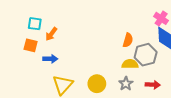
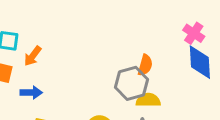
gray hexagon: (146, 55) -> (131, 83), moved

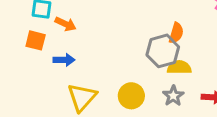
orange arrow: (33, 56) -> (65, 24), turned -102

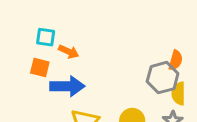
blue arrow: (64, 60) -> (67, 86), size x1.6
yellow semicircle: (179, 67) -> (178, 93), turned -90

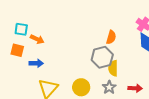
orange semicircle: (176, 60) -> (111, 37), moved
blue arrow: (67, 86) -> (36, 63), size x0.6

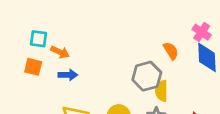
orange semicircle: (111, 37) -> (171, 51), moved, turned -48
blue arrow: (36, 63) -> (68, 75), moved

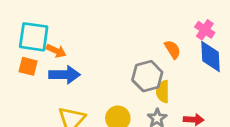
cyan square: (39, 39) -> (34, 37), size x1.6
blue arrow: (68, 75) -> (65, 75), size x1.5

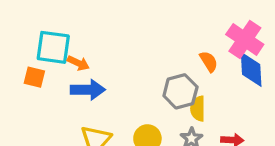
pink cross: (205, 30) -> (245, 39), size x1.6
orange square: (28, 66) -> (34, 77), moved

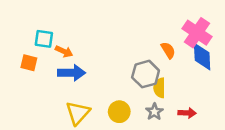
cyan square: (53, 47) -> (44, 39), size x0.7

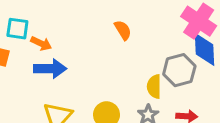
orange semicircle: (168, 50) -> (123, 30), moved
gray hexagon: (146, 74) -> (179, 70), moved

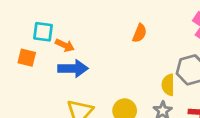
orange semicircle: (123, 30) -> (140, 33), turned 54

